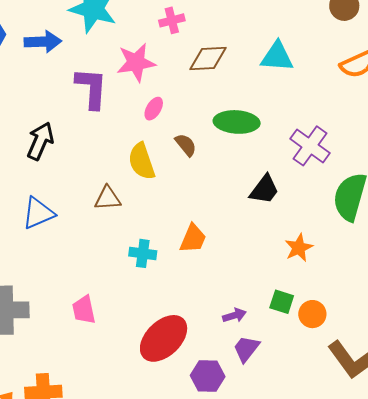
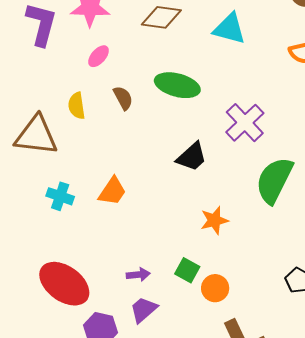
yellow semicircle: (142, 161) -> (77, 106), size x0.7
brown triangle: (108, 198) -> (36, 135), size x1.6
red ellipse: (164, 338) -> (64, 284), turned 69

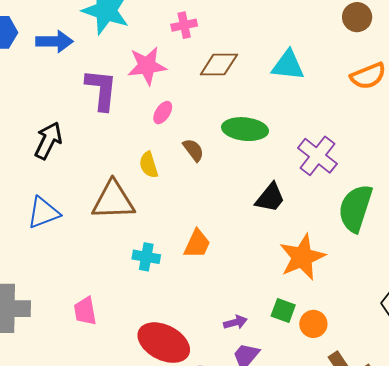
orange star: (214, 220) -> (302, 257), size x1.6

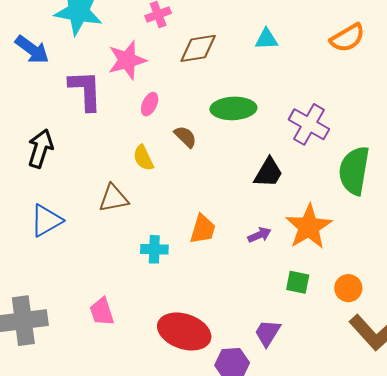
blue arrow: (54, 41) -> (32, 50), turned 45
cyan triangle: (288, 65) -> (267, 39), size x0.7
brown triangle: (113, 200) -> (113, 198), size x0.7
purple arrow: (235, 322) -> (259, 235), moved
orange circle: (313, 324) -> (348, 288), moved

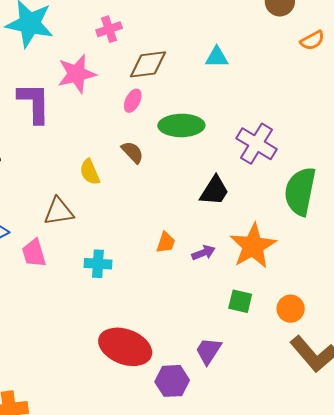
orange semicircle: (347, 38) -> (312, 40), moved, size x0.7
pink ellipse: (150, 104) -> (133, 101), moved
orange trapezoid: (203, 229) -> (166, 243), moved, size x0.7
pink trapezoid: (102, 312) -> (34, 253), moved

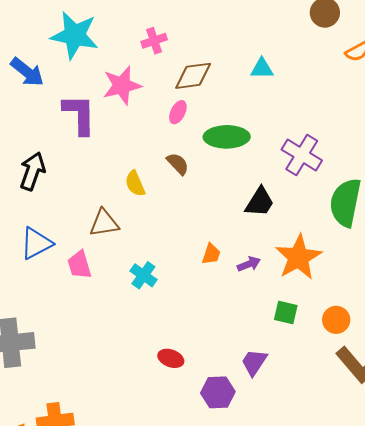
cyan cross: (98, 264) -> (143, 275), turned 32
red ellipse: (125, 347) -> (171, 358), size x0.5

